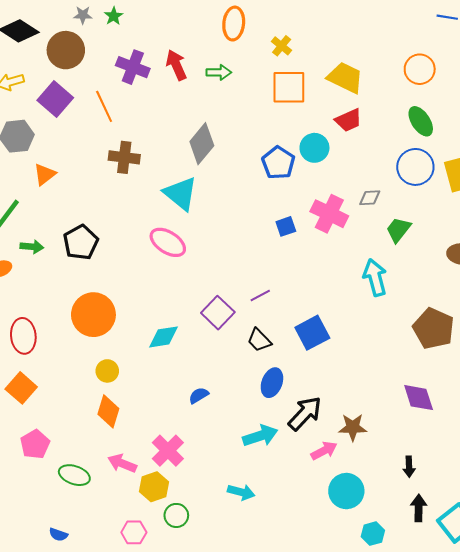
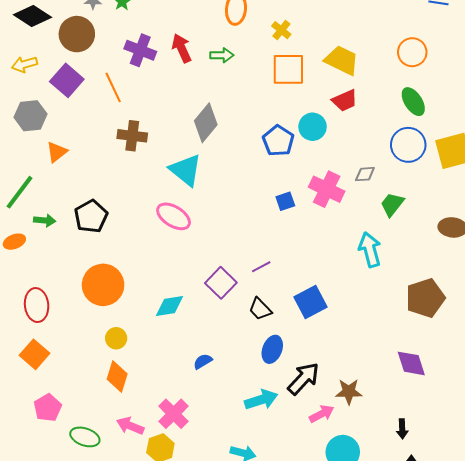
brown pentagon: (433, 328) -> (425, 298), turned 30

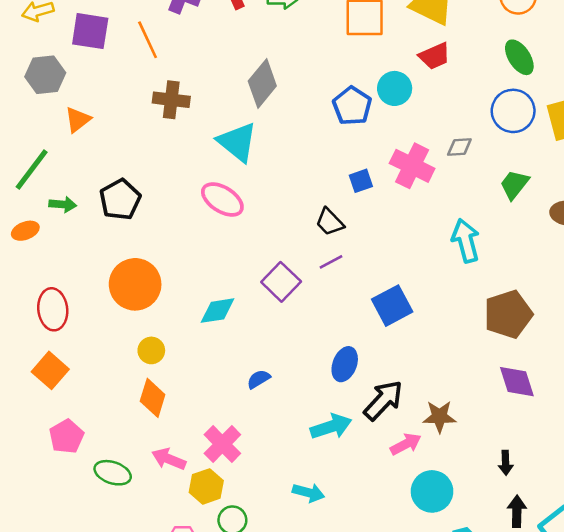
purple square: (67, 80) -> (90, 31), turned -32
green trapezoid: (392, 204) -> (514, 185), moved
brown pentagon: (425, 298) -> (508, 314), moved
black trapezoid: (260, 309) -> (330, 222), moved

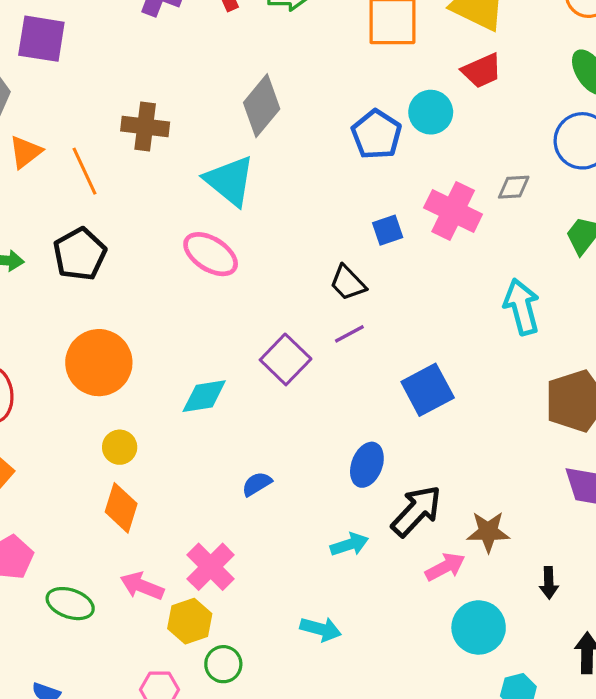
orange line: (148, 40) -> (85, 171), moved
cyan arrow: (331, 427) -> (349, 545), size x0.7
black arrow: (506, 463) -> (549, 583), moved

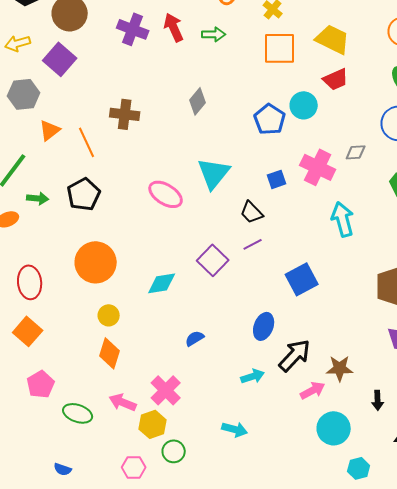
purple square: (41, 39) -> (60, 59), turned 32
gray diamond: (262, 106) -> (198, 101), size x0.7
cyan triangle: (230, 181) -> (214, 173), moved, turned 30
cyan arrow: (522, 307) -> (343, 219), moved

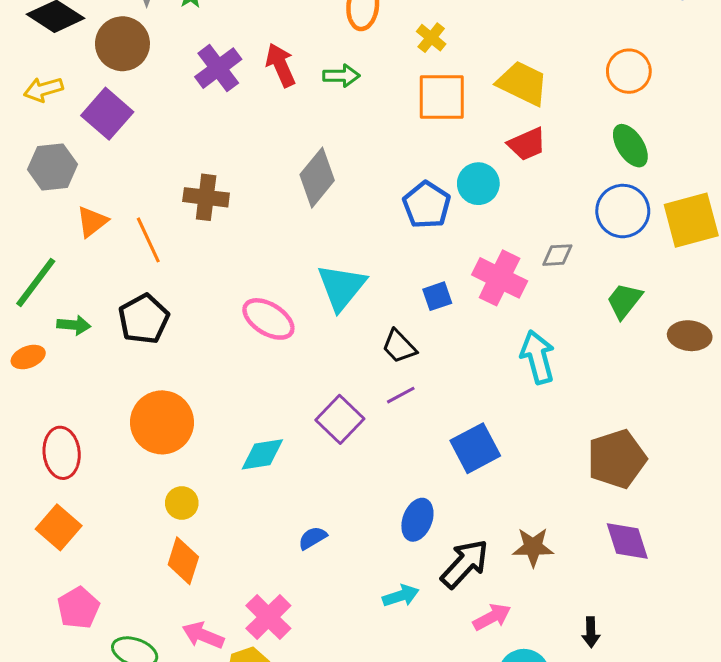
purple cross: (133, 29) -> (218, 68), turned 32
gray diamond: (198, 101) -> (317, 178), size x1.4
brown star: (340, 368) -> (533, 547), moved

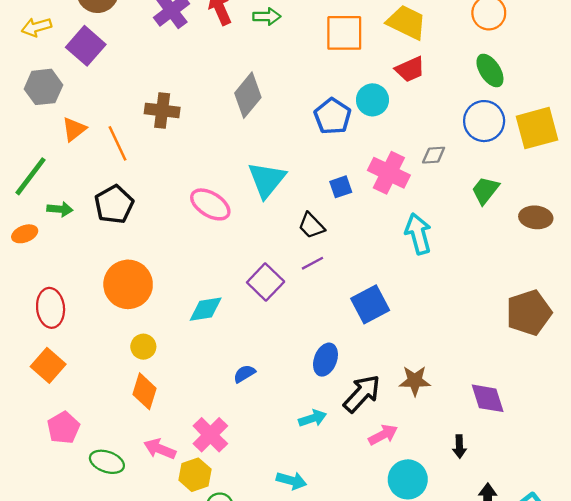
brown pentagon: (617, 459) -> (529, 313), moved
purple diamond: (627, 541) -> (488, 398), moved

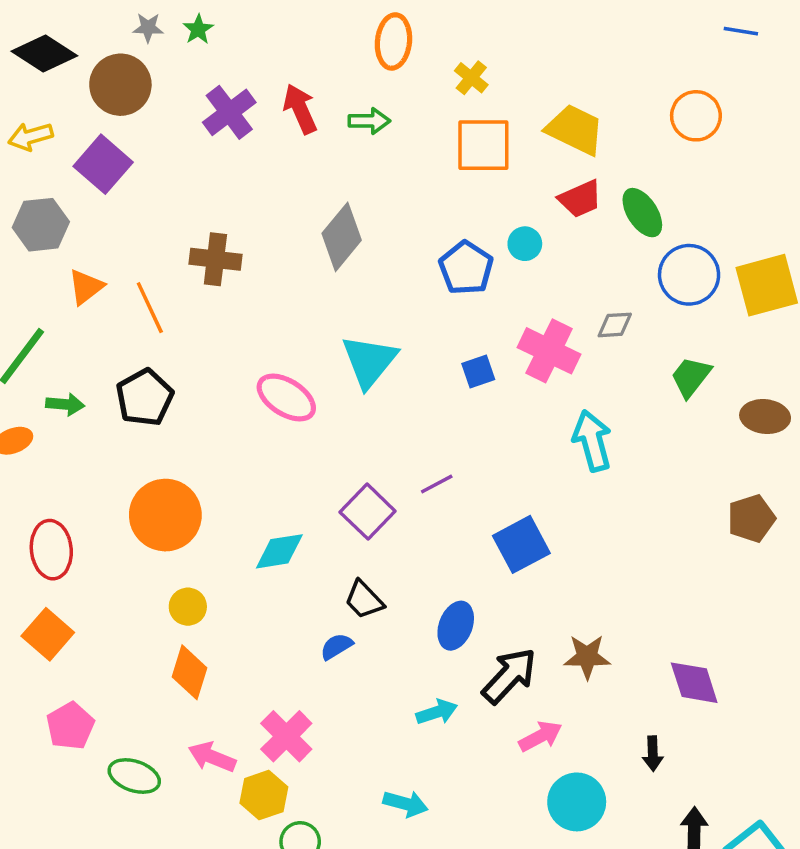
green ellipse: (490, 71) -> (642, 213), moved
cyan circle: (372, 100) -> (525, 244), size x0.7
black trapezoid: (311, 226) -> (364, 600), moved
brown pentagon: (529, 313) -> (751, 518), moved, size x0.7

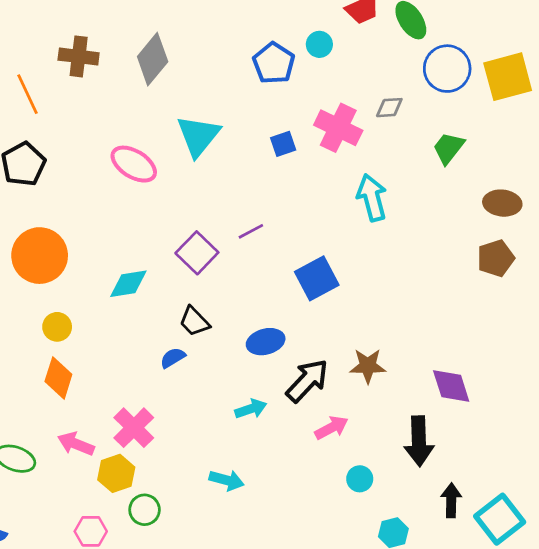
gray diamond: (342, 237) -> (153, 59), moved
brown ellipse: (765, 417) -> (502, 203), moved
blue ellipse: (456, 626) -> (266, 342), turned 54
black arrow: (653, 754) -> (419, 441), size x1.8
cyan circle: (577, 802) -> (360, 479), size x0.6

